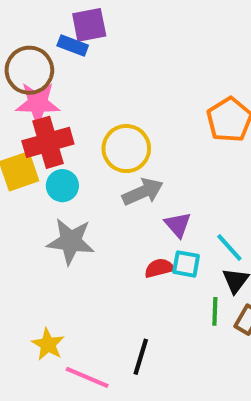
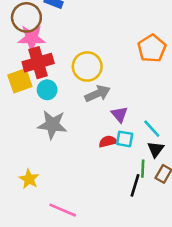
yellow star: (48, 344) -> (29, 179), moved
black line: (141, 357) -> (135, 185), moved

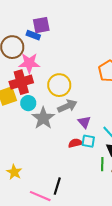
pink star: (32, 38) -> (29, 63), moved
gray star: (52, 125) -> (43, 118), moved, turned 30
black line: (135, 185) -> (57, 186), moved

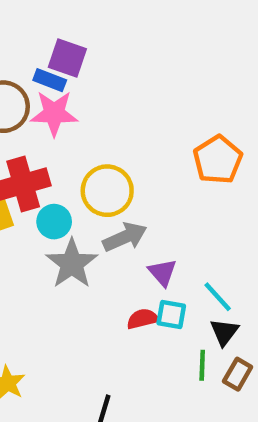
purple square: (41, 25) -> (67, 58), turned 30
pink star: (29, 63) -> (54, 113), moved
cyan circle: (28, 103) -> (54, 222), moved

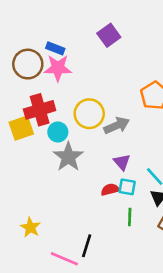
purple square: (67, 58) -> (109, 35), moved, turned 35
gray arrow: (125, 237) -> (117, 125), moved
green line: (202, 365) -> (130, 217), moved

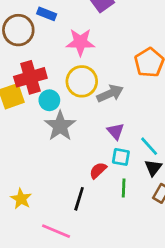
pink star: (58, 68) -> (80, 42), moved
red semicircle: (110, 189) -> (98, 170), moved, turned -30
black line: (87, 246) -> (79, 199), moved

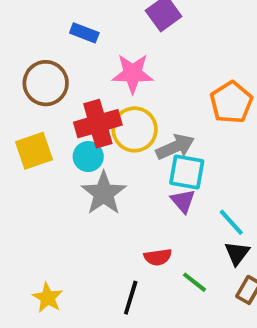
brown circle: (18, 30) -> (46, 83), moved
red cross: (30, 77) -> (98, 124), moved
cyan square: (121, 157) -> (187, 172), moved, size x1.4
red semicircle: (98, 170) -> (158, 257), turned -144
green line: (124, 188) -> (195, 282), turned -54

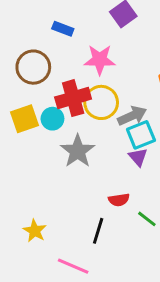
cyan circle: (88, 157) -> (52, 119), moved
cyan square: (187, 172) -> (141, 135), turned -32

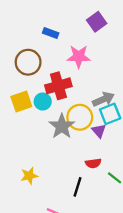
yellow circle: (101, 102) -> (80, 117), moved
purple triangle: (138, 157) -> (99, 131), moved
yellow star: (35, 231) -> (29, 176), moved, turned 30

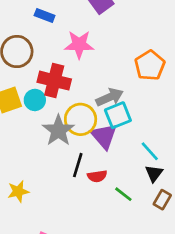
red cross: (58, 86) -> (54, 81), turned 30
purple triangle: (99, 131) -> (104, 136), size x1.5
black line: (78, 187) -> (78, 165), moved

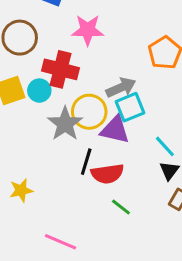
purple triangle: (104, 136) -> (115, 130), turned -36
red semicircle: (97, 176) -> (107, 174), size x1.5
green line: (123, 194) -> (121, 207), moved

